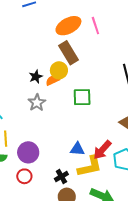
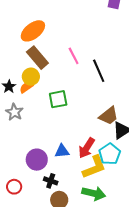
pink line: (95, 26) -> (74, 56), moved
purple circle: (28, 152) -> (37, 160), moved
yellow L-shape: (90, 166) -> (94, 167), moved
black cross: (61, 177) -> (51, 181), turned -32

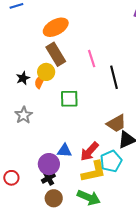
orange semicircle: (26, 87) -> (40, 82), turned -40
gray star: (14, 112) -> (24, 115), moved
purple circle: (37, 160) -> (49, 164), moved
black cross: (51, 181) -> (48, 178), turned 32

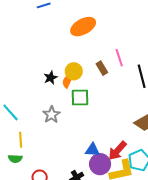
brown rectangle: (56, 54) -> (102, 68), moved, size x0.6
green square: (69, 99) -> (80, 98), moved
purple circle: (49, 164) -> (100, 164), moved

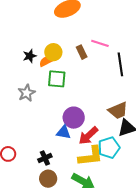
pink line: (119, 58) -> (100, 43), turned -60
orange semicircle: (67, 81) -> (46, 61), turned 32
purple circle: (100, 164) -> (74, 118), moved

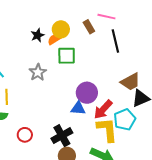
black line: (120, 64) -> (115, 41), moved
yellow L-shape: (91, 156) -> (107, 130), turned -84
black cross: (45, 158) -> (62, 136), size x1.5

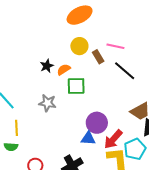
yellow circle: (61, 29) -> (79, 46), moved
black line: (115, 41) -> (125, 71), turned -35
gray star: (38, 72) -> (47, 103), turned -30

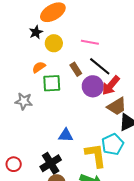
brown rectangle: (98, 57) -> (76, 69), moved
black star: (47, 66) -> (36, 32), moved
purple circle: (97, 123) -> (93, 86), moved
red arrow: (113, 139) -> (111, 85), moved

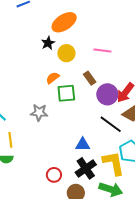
black line: (100, 66) -> (111, 124), moved
black cross: (51, 163) -> (86, 168), moved
red circle: (14, 164) -> (54, 175), moved

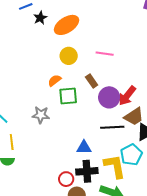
black star: (48, 43) -> (40, 18), moved
black line: (111, 124) -> (112, 127), turned -40
black cross: (86, 168) -> (87, 171), turned 30
red circle: (54, 175) -> (66, 179), moved

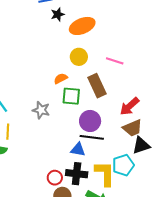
brown rectangle: (92, 81) -> (97, 86), size x1.6
purple circle: (109, 97) -> (90, 121), moved
black line: (112, 127) -> (92, 137), moved

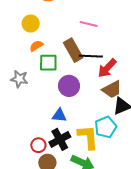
yellow circle: (79, 57) -> (31, 24), moved
black line: (92, 137) -> (91, 56), moved
black cross: (77, 174) -> (60, 139), turned -30

